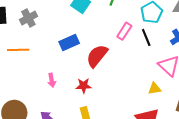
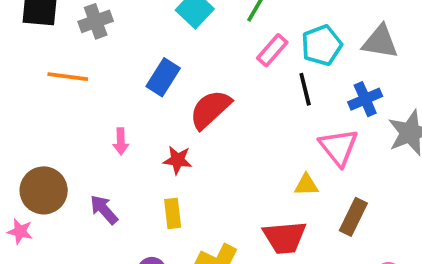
pink rectangle: (124, 31) -> (272, 50), moved
blue rectangle: (69, 43) -> (163, 77), turned -42

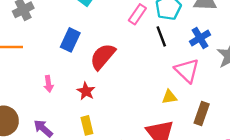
red star: (178, 160) -> (86, 91), turned 30

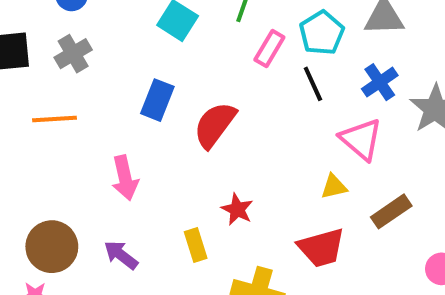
pink arrow: (49, 84) -> (125, 178), size x1.5
red star: (86, 91) -> (237, 209), moved
brown rectangle: (202, 114) -> (391, 211), turned 40

